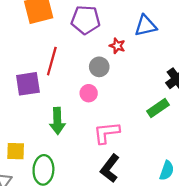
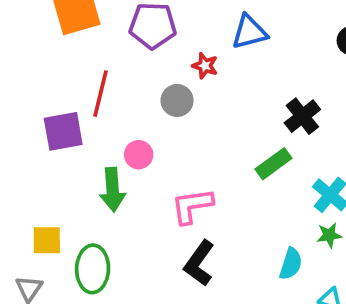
pink circle: (89, 93) -> (139, 155), moved

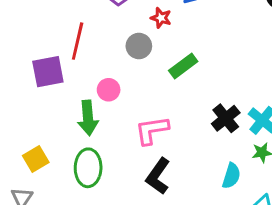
black cross: (302, 116) -> (226, 118), moved
green rectangle: (274, 164) -> (183, 66), moved
yellow square: (47, 240) -> (36, 159), turned -30
green ellipse: (93, 269) -> (88, 168), moved

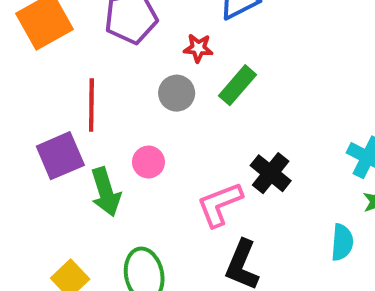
green rectangle: (183, 66) -> (238, 85), moved
green arrow: (88, 118) -> (106, 192), moved
black cross: (226, 118) -> (271, 173), moved

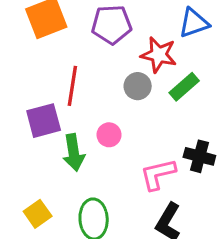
red star: (198, 48) -> (159, 55), size x1.6
black cross: (271, 173) -> (199, 156), turned -32

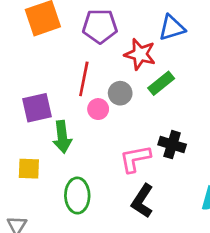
red line: (72, 86) -> (84, 79), moved
gray circle: (138, 86) -> (120, 93), moved
pink circle: (109, 135) -> (98, 109), moved
yellow square: (38, 214) -> (29, 169), moved, turned 35

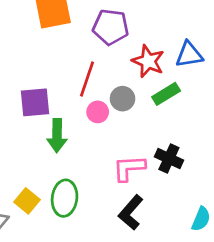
blue triangle: (172, 28) -> (189, 55), moved
yellow square: (29, 169) -> (27, 201), moved, turned 30

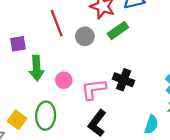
red line: (87, 79) -> (57, 23), turned -36
purple square: (35, 102) -> (18, 44), size x0.7
pink circle: (98, 112) -> (64, 80), moved

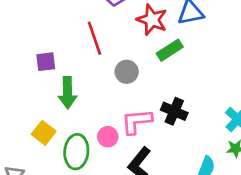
gray circle: (85, 36) -> (127, 72), moved
pink circle: (64, 80) -> (108, 137), moved
yellow square: (17, 120) -> (44, 133), moved

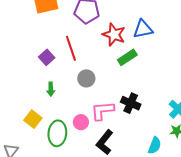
purple square: (46, 62) -> (47, 57), moved, turned -35
gray circle: (127, 72) -> (86, 78), moved
green arrow: (68, 93) -> (51, 89), size x0.6

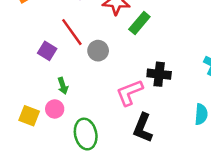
gray circle: (86, 78) -> (98, 51), moved
yellow square: (33, 119) -> (29, 116), moved
pink circle: (81, 122) -> (55, 109), moved

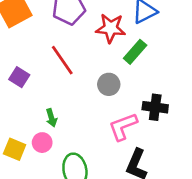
purple square: (47, 51) -> (19, 77), moved
gray circle: (98, 51) -> (109, 84), moved

